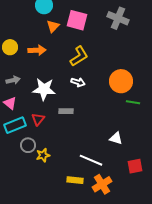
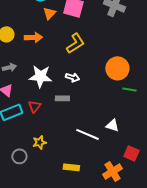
white arrow: (78, 82) -> (72, 77), moved
gray circle: (28, 145) -> (19, 156), moved
white line: (91, 160) -> (87, 134), moved
red square: (135, 166) -> (131, 153), turned 35
orange cross: (102, 184) -> (112, 171), moved

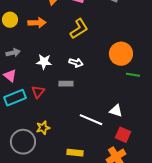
white star: (40, 76) -> (44, 62), size x0.7
red square: (131, 153) -> (123, 135), moved
gray circle: (19, 156) -> (23, 142), size x1.6

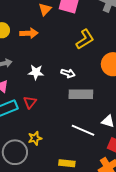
yellow L-shape: (79, 29) -> (85, 39), moved
gray rectangle: (66, 84) -> (81, 94), moved, size x1.6

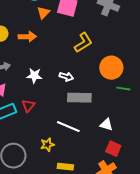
white line: (83, 130) -> (68, 127), moved
yellow star: (35, 138) -> (47, 145), moved

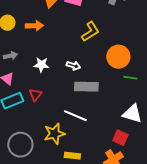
white triangle: (106, 125) -> (132, 114), moved, size x1.5
yellow star: (47, 145) -> (54, 134), size x1.5

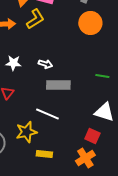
yellow L-shape: (90, 32) -> (35, 19), moved
orange circle: (118, 57) -> (90, 23), moved

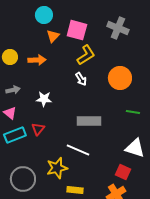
yellow L-shape: (35, 19) -> (86, 55), moved
orange circle: (90, 23) -> (120, 78), moved
white arrow: (45, 64) -> (81, 79), moved, turned 40

